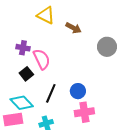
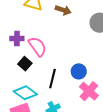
pink cross: (84, 112) -> (89, 91), turned -30

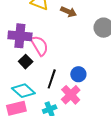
purple cross: (17, 38) -> (20, 36), size x1.6
pink cross: (89, 91) -> (71, 95), moved

